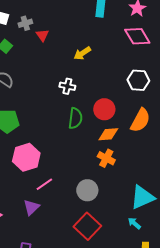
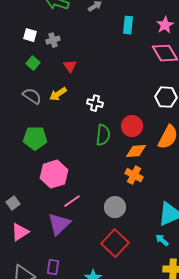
red triangle: (42, 35) -> (70, 66), moved
yellow arrow: (82, 53) -> (58, 94), moved
purple triangle: (31, 207) -> (59, 224), size x1.4

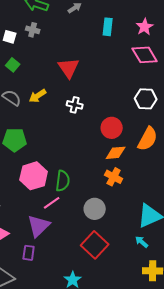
gray cross: (53, 40) -> (33, 30), moved, turned 32
red triangle: (70, 66) -> (69, 68), moved, size x1.6
green semicircle: (103, 135) -> (63, 181), moved
purple rectangle: (53, 267) -> (29, 253), moved

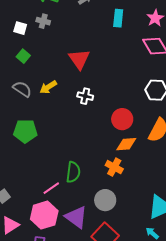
pink hexagon: (34, 176) -> (44, 215), moved
orange cross: (114, 177) -> (114, 167), moved
pink line: (52, 203) -> (51, 188), moved
purple triangle: (39, 226) -> (76, 217), moved, turned -40

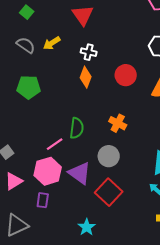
orange diamond: (126, 144) -> (86, 77), moved, turned -65

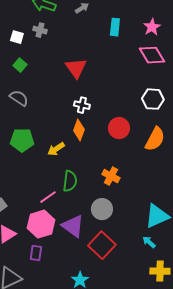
yellow arrow: (52, 43) -> (56, 149), moved

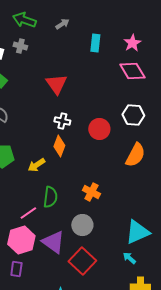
red circle: (119, 128) -> (99, 129), moved

